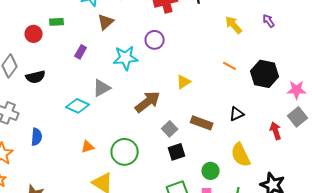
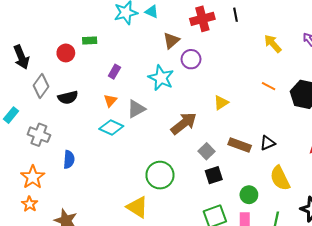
brown triangle: (106, 22) -> (171, 41), moved
cyan star: (126, 58) -> (161, 78), turned 30
black triangle: (237, 114) -> (268, 143), moved
orange triangle: (88, 147) -> (110, 101), moved, turned -32

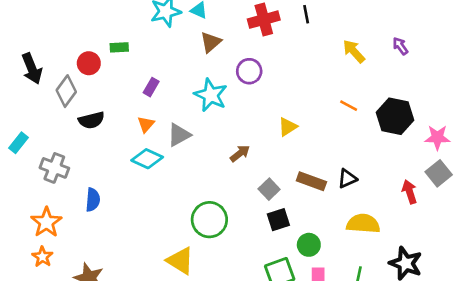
brown triangle: (171, 41) -> (211, 42), moved
gray diamond: (41, 86) -> (66, 91), moved
brown arrow: (184, 123) -> (240, 153), size x0.6
yellow semicircle: (280, 178) -> (363, 224), turned 120
green circle: (249, 195) -> (309, 245), moved

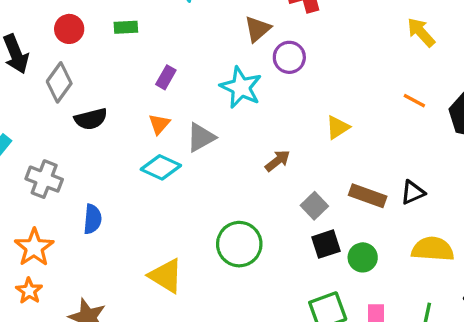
brown triangle: (211, 42) -> (258, 29), moved
red circle: (89, 63) -> (69, 29), moved
green circle: (309, 245) -> (363, 257), moved
yellow triangle: (180, 261) -> (166, 276), moved

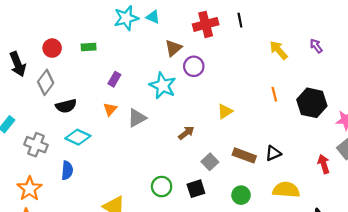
orange line: (414, 101) -> (274, 94), turned 48
cyan diamond: (161, 167) -> (78, 137), moved
green circle: (239, 244) -> (162, 187), size x0.7
black square: (326, 244) -> (196, 189), moved

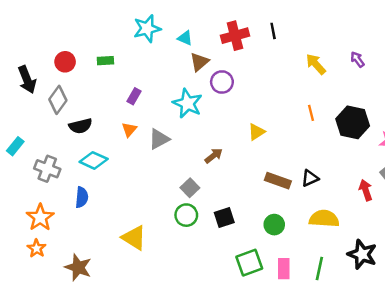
cyan triangle: (153, 17) -> (185, 38), moved
gray square: (210, 162) -> (190, 188), moved

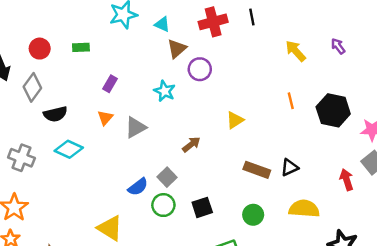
cyan star: (187, 103) -> (165, 91), size x0.7
blue semicircle: (82, 197) -> (138, 187), moved, turned 48

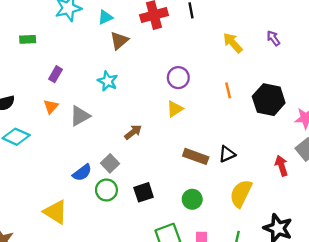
cyan triangle: (162, 24) -> (105, 17), turned -49
purple circle: (200, 69) -> (178, 78), moved
yellow semicircle: (304, 209) -> (241, 193), turned -68

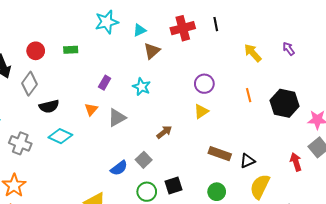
purple rectangle: (55, 74) -> (105, 83), moved
black triangle: (227, 154) -> (248, 161), moved
green circle: (106, 190) -> (147, 192), moved

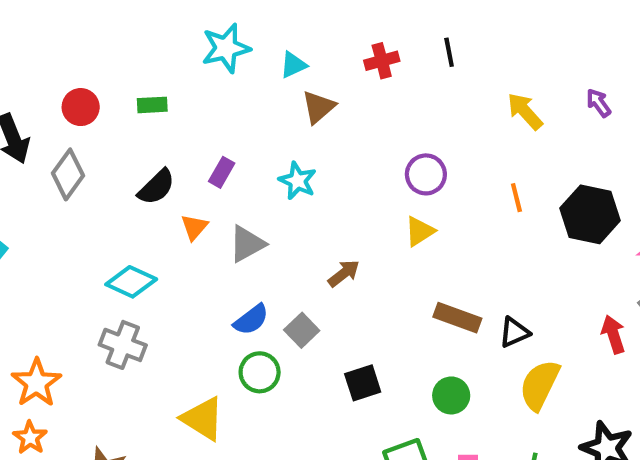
red cross: (183, 28) -> (382, 61), size x0.7
black semicircle: (49, 106) -> (156, 187), moved, turned -30
gray cross: (20, 143) -> (123, 345), moved
blue semicircle: (119, 168) -> (251, 320), moved
green circle: (147, 192) -> (260, 372), moved

